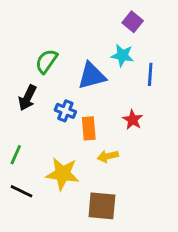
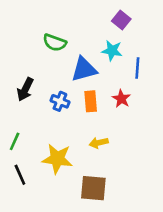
green semicircle: (46, 61) -> (55, 43), moved, turned -105
red star: (133, 120) -> (121, 99), moved
orange rectangle: (89, 128) -> (91, 101), moved
black line: (22, 191) -> (20, 175), turned 40

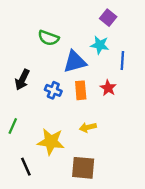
black line: (20, 175) -> (26, 167), moved

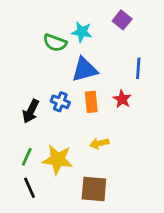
cyan star: (100, 45) -> (82, 32), moved
black arrow: (22, 80) -> (31, 111), moved
green line: (13, 126) -> (27, 157), moved

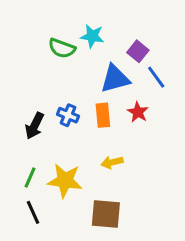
purple square: (122, 20) -> (138, 51), moved
blue line: (138, 68) -> (156, 77), turned -40
blue triangle: (84, 70) -> (115, 79), moved

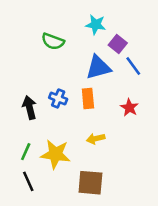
cyan star: (92, 36) -> (96, 25), moved
red star: (138, 112) -> (129, 108), moved
black arrow: (35, 126) -> (30, 108), turned 140

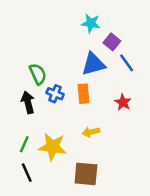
green semicircle: (53, 41) -> (38, 74), moved, turned -135

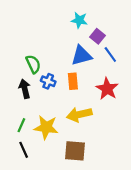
red star: (123, 102) -> (107, 89), size x1.5
yellow arrow: (91, 132) -> (79, 114), size x1.6

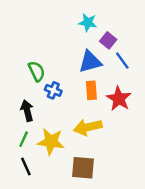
orange rectangle: (73, 81) -> (91, 90), moved
black arrow: (25, 89) -> (27, 111), moved

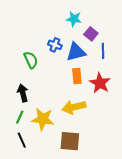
blue line: (122, 61) -> (103, 51), turned 35
blue cross: (53, 90) -> (55, 45), moved

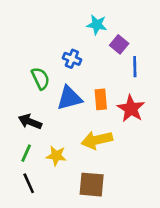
blue triangle: (76, 52) -> (69, 98), moved
black arrow: (23, 93) -> (30, 122), turned -54
yellow star: (43, 119) -> (56, 156), size x0.7

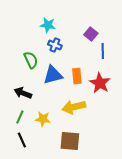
cyan star: (97, 25) -> (48, 25), moved

